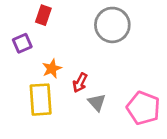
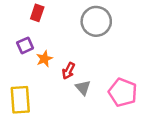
purple square: (22, 43) -> (25, 45), moved
yellow rectangle: (41, 100) -> (20, 100), moved

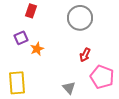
red arrow: (68, 71) -> (85, 55), moved
gray triangle: (83, 88) -> (69, 88), moved

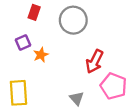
gray circle: (80, 18) -> (73, 20), moved
red arrow: (85, 55) -> (95, 61), size x1.5

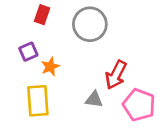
yellow rectangle: (18, 93) -> (38, 101), moved
gray triangle: (77, 98) -> (94, 99), moved, turned -40

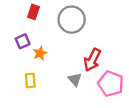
gray triangle: (94, 99) -> (75, 79), turned 40
yellow rectangle: (38, 101) -> (30, 80), size x0.6

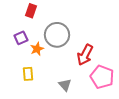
gray circle: (72, 20) -> (57, 35), moved
gray triangle: (75, 79) -> (65, 85), moved

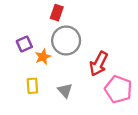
red rectangle: (31, 11) -> (57, 13), moved
gray triangle: (65, 85) -> (65, 90), moved

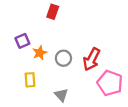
gray circle: (66, 40) -> (63, 58), moved, size x0.6
gray triangle: (65, 90) -> (61, 95), moved

